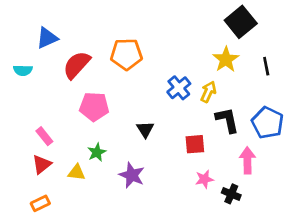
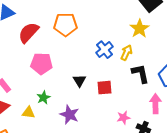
red square: (195, 144) -> (104, 88), moved

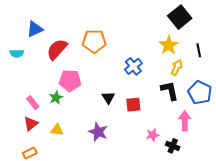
yellow arrow: (126, 53) -> (177, 67), moved
green star: (43, 98) -> (56, 98), moved

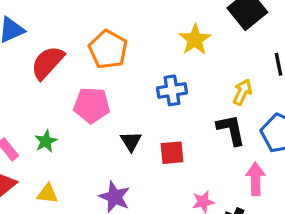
orange pentagon: (94, 41) -> (108, 49), turned 30
yellow star: (169, 45) -> (195, 40), moved
blue cross: (133, 66) -> (172, 90), turned 30
pink pentagon: (70, 80) -> (92, 105), moved

